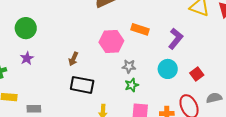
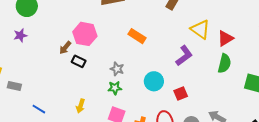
purple L-shape: (176, 39) -> (184, 56), moved
pink hexagon: (111, 41) -> (85, 34), moved
black rectangle: (82, 85) -> (79, 61), moved, size x0.6

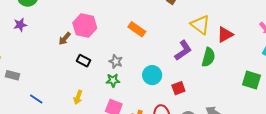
black rectangle: (79, 61) -> (84, 61), moved
green semicircle: (224, 63) -> (208, 57), moved

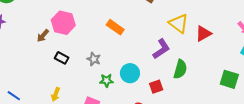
green semicircle: (208, 57) -> (180, 69), moved
green star: (113, 80) -> (106, 80), moved

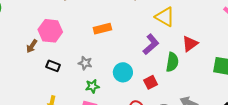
orange rectangle: (115, 27) -> (102, 29), turned -42
red triangle: (203, 34) -> (190, 44), moved
green star: (106, 80) -> (92, 86), moved

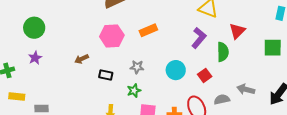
pink hexagon: (50, 31) -> (112, 36), moved
brown arrow: (32, 46) -> (82, 59), turned 40
green star: (92, 86) -> (134, 91), moved

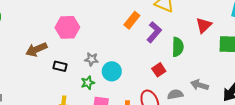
orange rectangle: (148, 30) -> (132, 20), moved, turned -30
red triangle: (237, 31) -> (204, 25), moved
brown arrow: (82, 59) -> (36, 49), size x1.5
cyan circle: (176, 70) -> (112, 71), moved

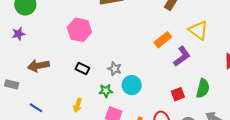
pink hexagon: (67, 27) -> (79, 30), moved
green semicircle: (178, 47) -> (203, 88), moved
brown arrow: (36, 49) -> (38, 66), moved

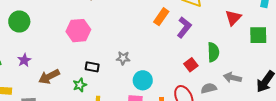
purple star: (18, 34) -> (24, 60), moved
cyan circle: (132, 85) -> (143, 80), moved
green star: (106, 91) -> (80, 85), moved

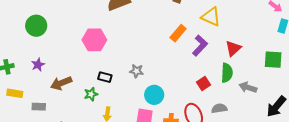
red triangle: (233, 18) -> (233, 48), moved
gray arrow: (232, 78) -> (248, 87), moved

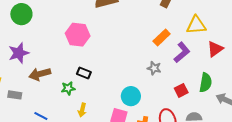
yellow triangle: (211, 17) -> (196, 25), turned -35
red triangle: (233, 48) -> (215, 49), moved
purple star: (38, 65) -> (19, 53), size x1.5
gray star: (137, 71) -> (154, 68), moved

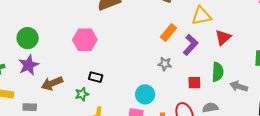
green circle: (21, 14) -> (28, 38), moved
red square: (181, 90) -> (194, 83), turned 32

